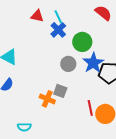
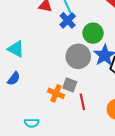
gray circle: (68, 64) -> (78, 56), size x1.5
red line: (90, 108) -> (82, 102), moved

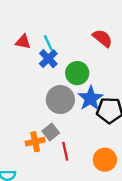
gray square: (70, 85) -> (51, 132), turned 32
orange cross: (56, 93) -> (35, 142), turned -35

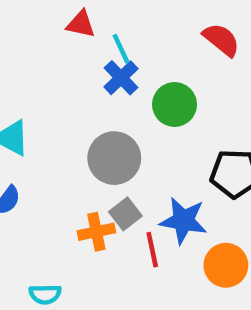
red triangle: (23, 42) -> (81, 24), moved
blue star: (90, 98) -> (183, 221), moved, turned -30
gray circle: (60, 100) -> (114, 158), moved

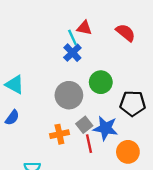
red triangle: (81, 24) -> (84, 28), moved
green circle: (175, 104) -> (101, 82), moved
gray square: (125, 214) -> (84, 125), moved

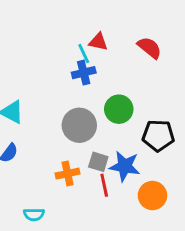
blue cross: (72, 53) -> (84, 73), turned 30
gray square: (84, 125) -> (98, 162), turned -35

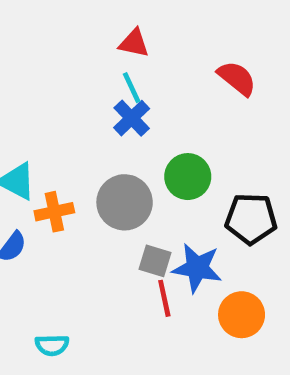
red triangle: (98, 42) -> (134, 43), moved
blue cross: (84, 73) -> (132, 118), turned -30
orange cross: (68, 174) -> (54, 212), moved

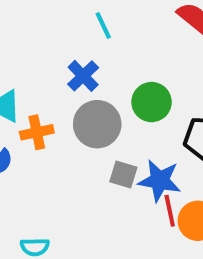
blue cross: (132, 118) -> (83, 76), moved
red line: (164, 298) -> (170, 211), moved

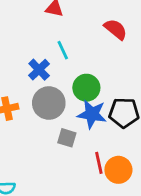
cyan line: (103, 26) -> (63, 50), moved
blue star: (160, 181) -> (92, 114), moved

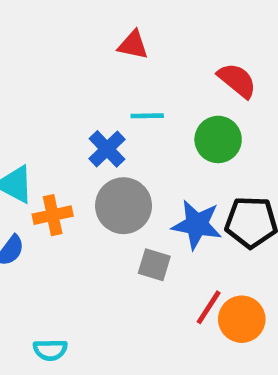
cyan line: (63, 50) -> (147, 116), turned -66
green circle: (86, 88) -> (218, 139), moved
red line: (99, 163) -> (209, 307), turned 45

